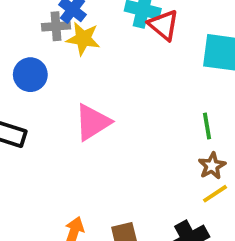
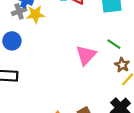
pink triangle: (93, 122) -> (86, 55), moved
green line: (207, 126) -> (114, 44), turned -32

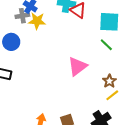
green line: (114, 44) -> (106, 45), moved

